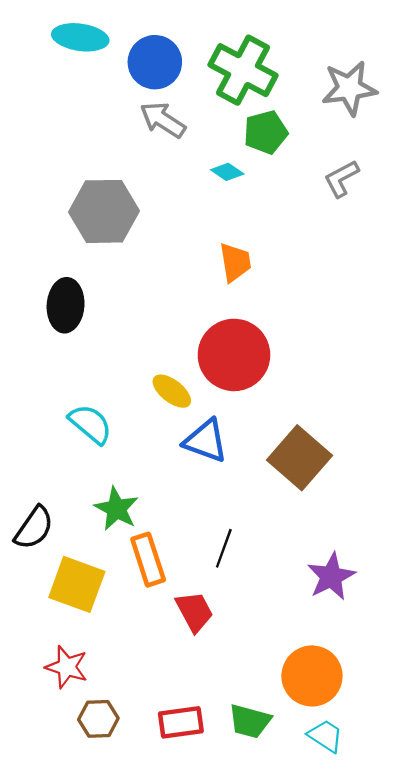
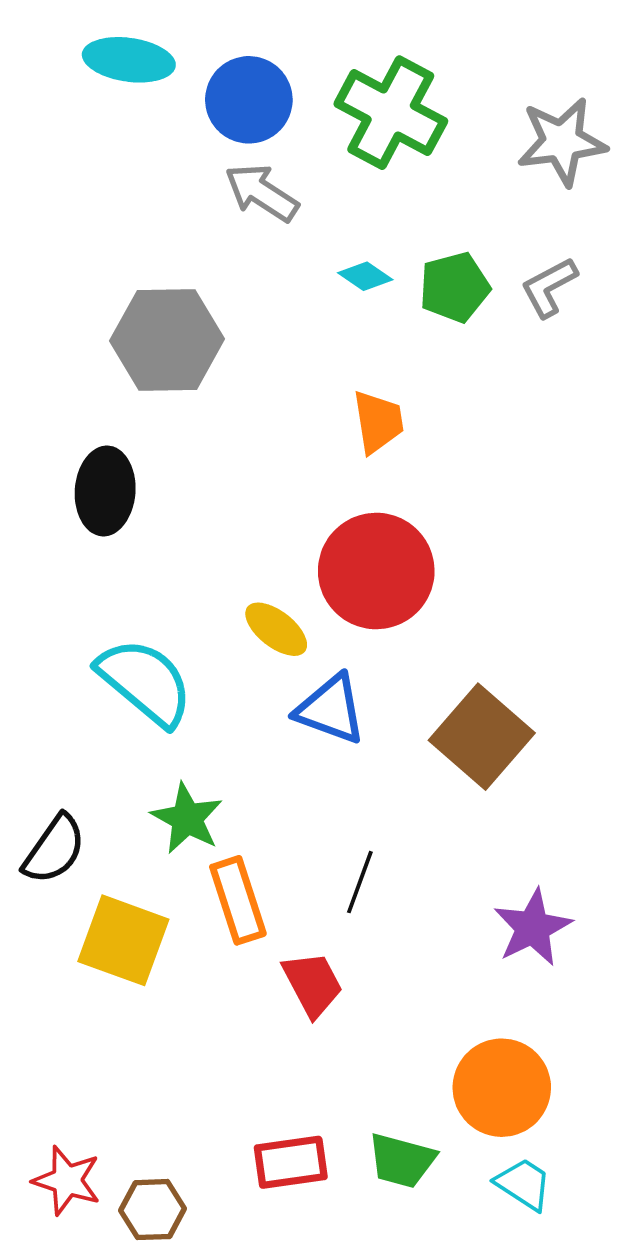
green pentagon: (266, 132) -> (454, 287), moved
cyan semicircle: (90, 424) -> (145, 682), size x1.4
red star: (67, 667) -> (67, 1180), moved
brown hexagon: (98, 719) -> (152, 1210), moved

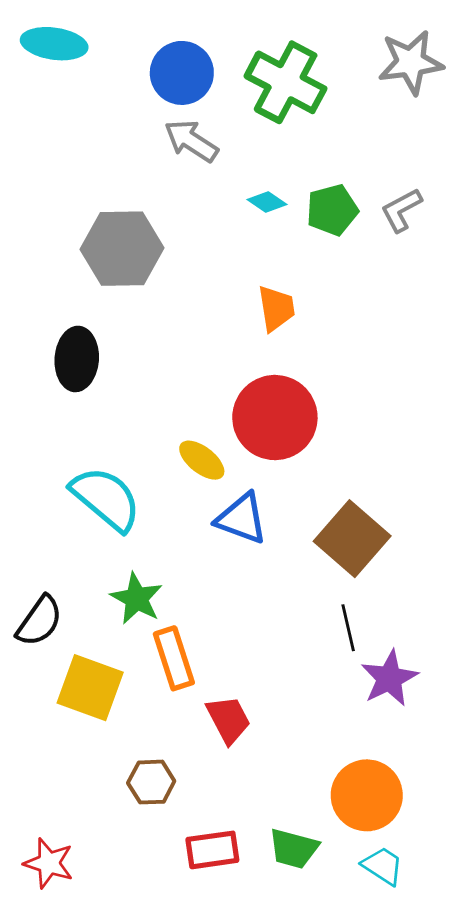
cyan ellipse: (129, 60) -> (54, 44), moved
gray star: (562, 142) -> (411, 62), moved
black line: (360, 882) -> (348, 628), moved, turned -33
brown hexagon: (152, 1210) -> (151, 782), moved

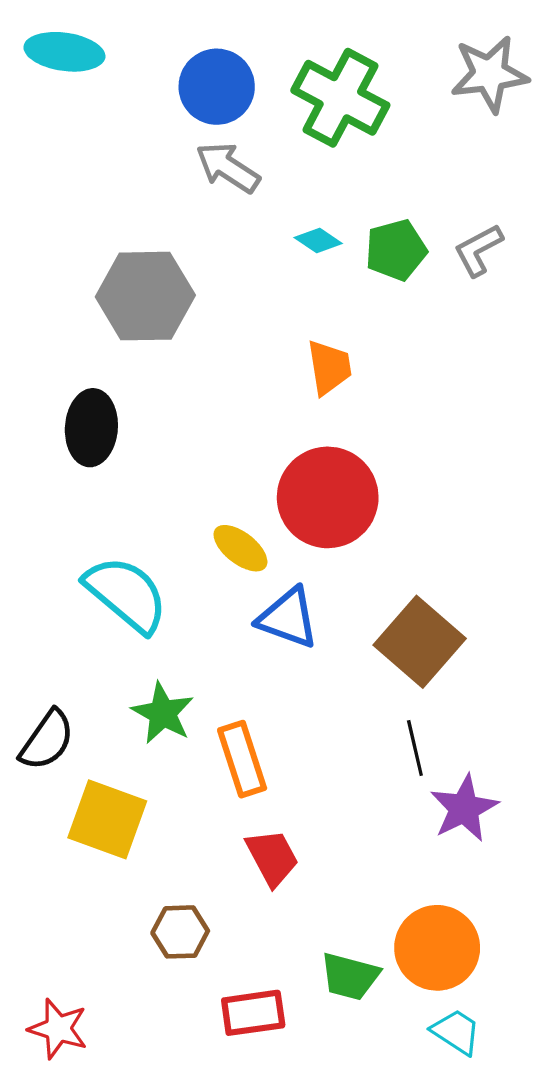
orange rectangle: (174, 658) -> (242, 759), moved
green trapezoid: (294, 849) -> (350, 976), moved

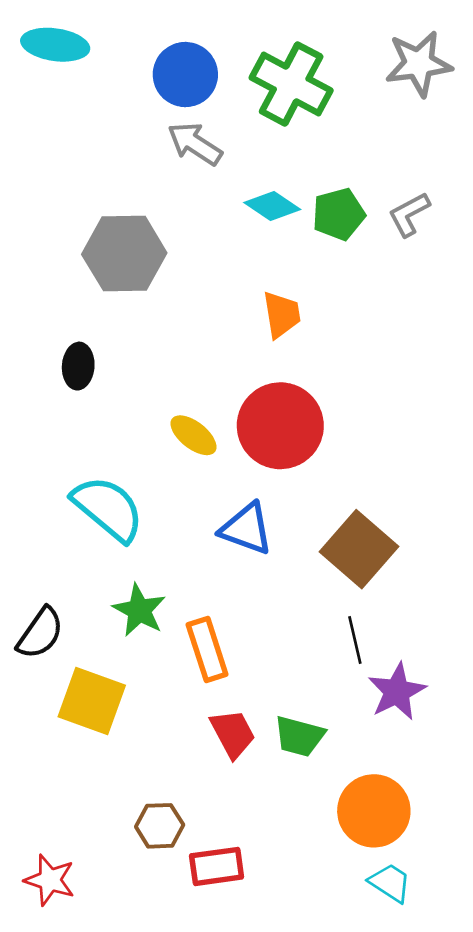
cyan diamond: (318, 241) -> (272, 206), size x1.4
black ellipse: (91, 428) -> (78, 366), size x0.7
yellow ellipse: (240, 548) -> (193, 435), moved
brown hexagon: (180, 932) -> (160, 826), moved
green trapezoid: (350, 976) -> (299, 736), moved

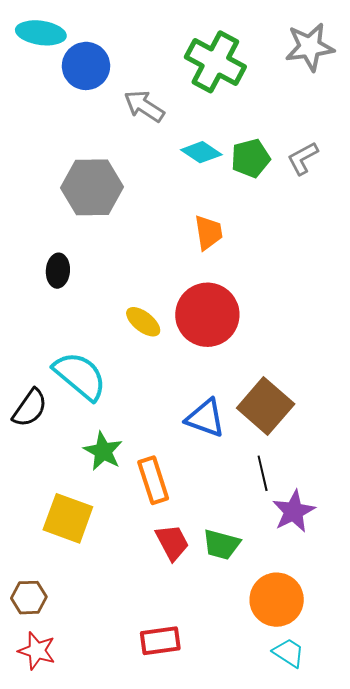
blue circle: (185, 75) -> (86, 66), moved
blue triangle: (246, 529) -> (205, 418), moved
black semicircle: (40, 633) -> (30, 408), moved
brown hexagon: (160, 826) -> (29, 598), moved

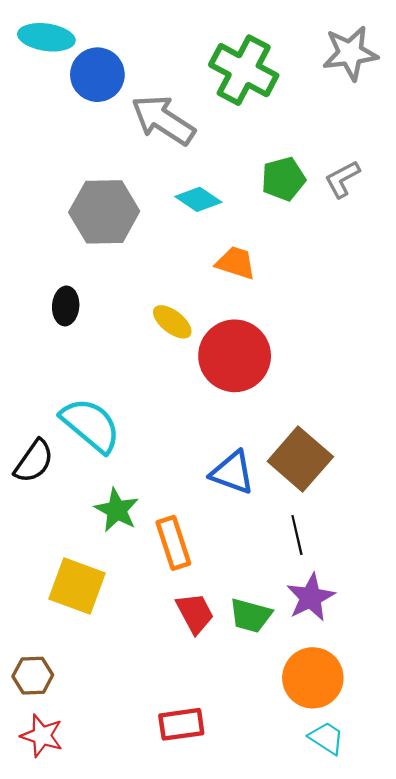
gray arrow: (144, 106) -> (163, 120), size x1.4
cyan diamond: (201, 152) -> (198, 199), moved
orange trapezoid: (208, 232) -> (236, 263), turned -63
yellow ellipse: (143, 322) -> (172, 322), moved
purple star: (294, 511) -> (311, 597), moved

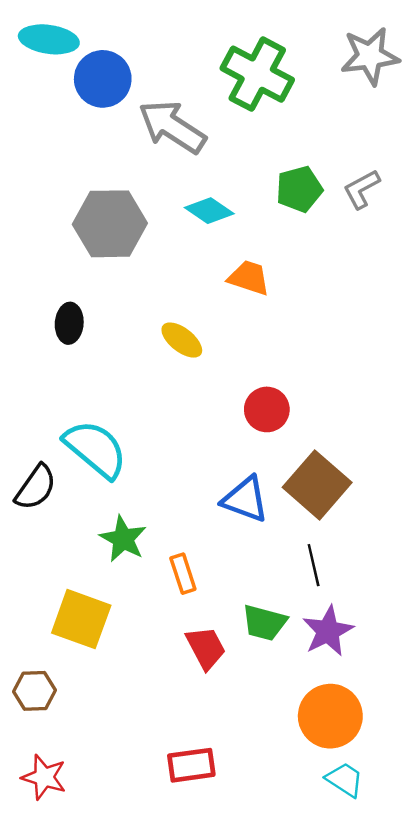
red circle: (235, 356) -> (267, 409), moved, size x0.6
orange rectangle: (173, 543) -> (183, 574), size x0.7
green trapezoid: (250, 615) -> (264, 623), moved
brown hexagon: (33, 676) -> (34, 691), moved

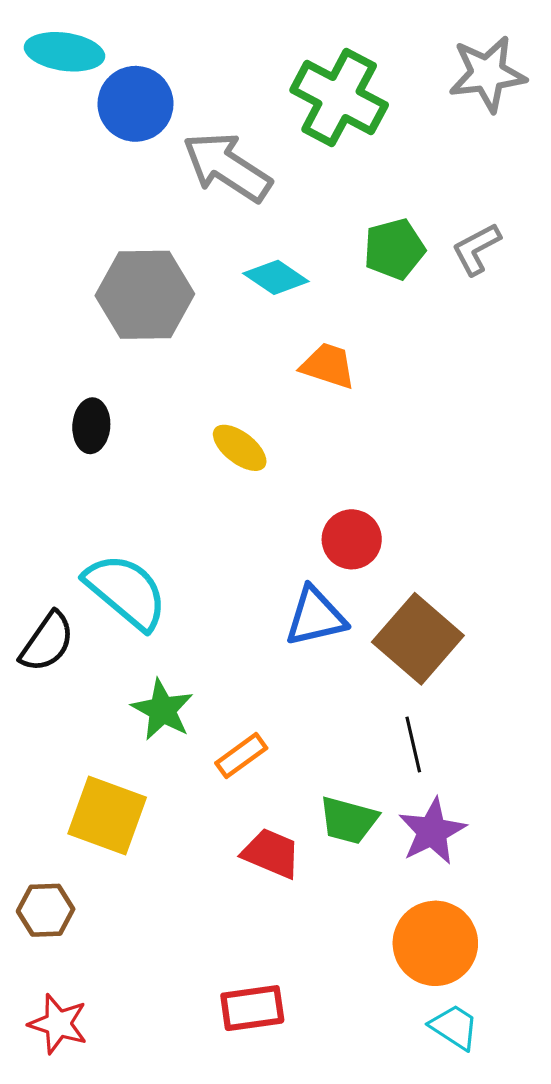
blue triangle: (245, 499) -> (315, 617), moved, turned -33
orange rectangle: (183, 574) -> (241, 756), turned 72
red trapezoid: (206, 648) -> (271, 853), turned -39

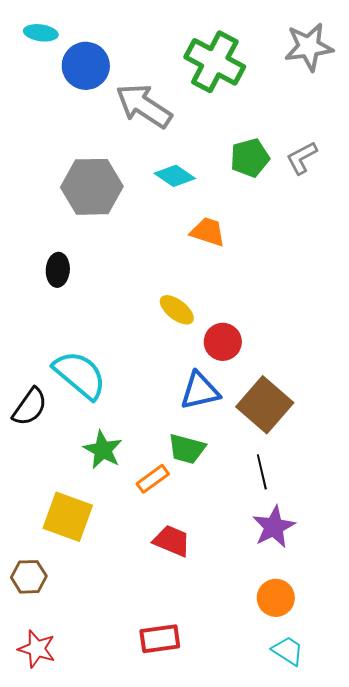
cyan ellipse: (64, 52) -> (41, 33), size x0.7
yellow ellipse: (240, 448) -> (177, 310), moved
green trapezoid: (349, 820) -> (187, 449), moved
orange circle: (435, 943) -> (276, 598), size x0.7

